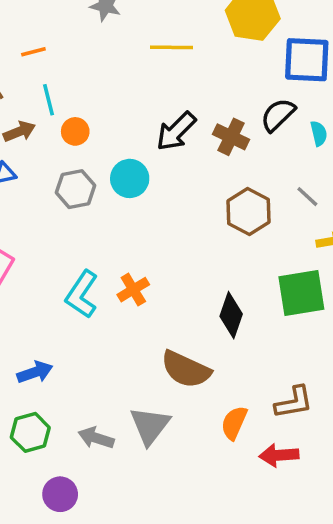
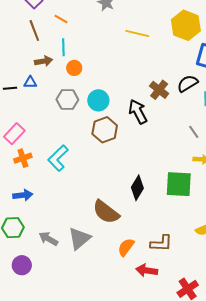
orange line: (33, 52) -> (61, 19), turned 32
black arrow: (176, 131) -> (138, 112), moved, turned 95
brown hexagon: (249, 211) -> (105, 130), moved
orange cross: (133, 290) -> (23, 158), moved

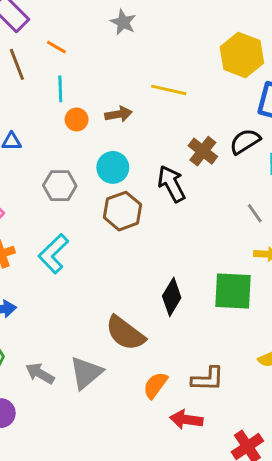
yellow line: (137, 33) -> (169, 90), moved
brown arrow: (44, 61) -> (118, 114), moved
gray hexagon: (67, 100) -> (60, 186), moved

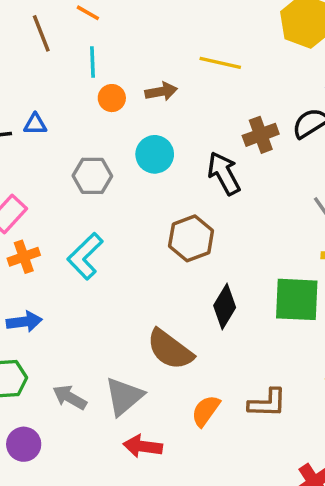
brown cross: (203, 151) -> (261, 135), turned 32
brown hexagon: (122, 211) -> (191, 238), moved
red arrow: (186, 420) -> (143, 446), moved

